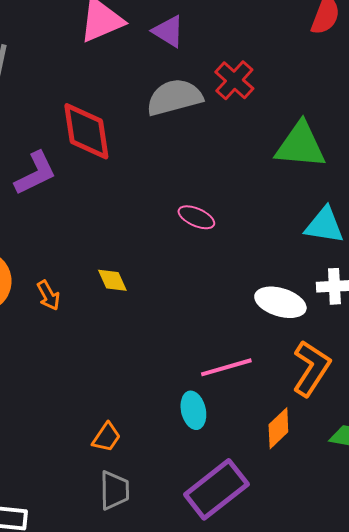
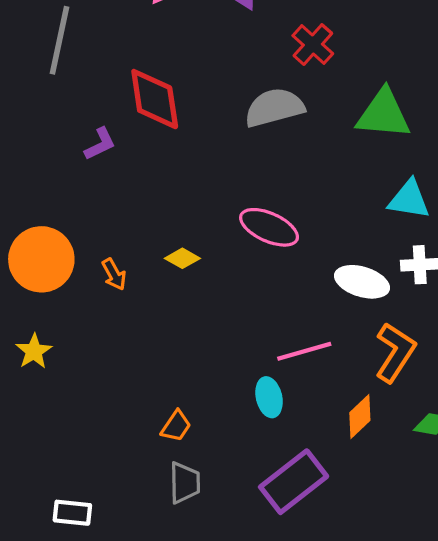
gray semicircle: (174, 97) -> (274, 108), moved
purple L-shape: (35, 173) -> (100, 144), size x0.7
pink ellipse: (196, 217) -> (269, 227), moved, size x1.5
yellow diamond: (112, 280) -> (182, 258), turned -36

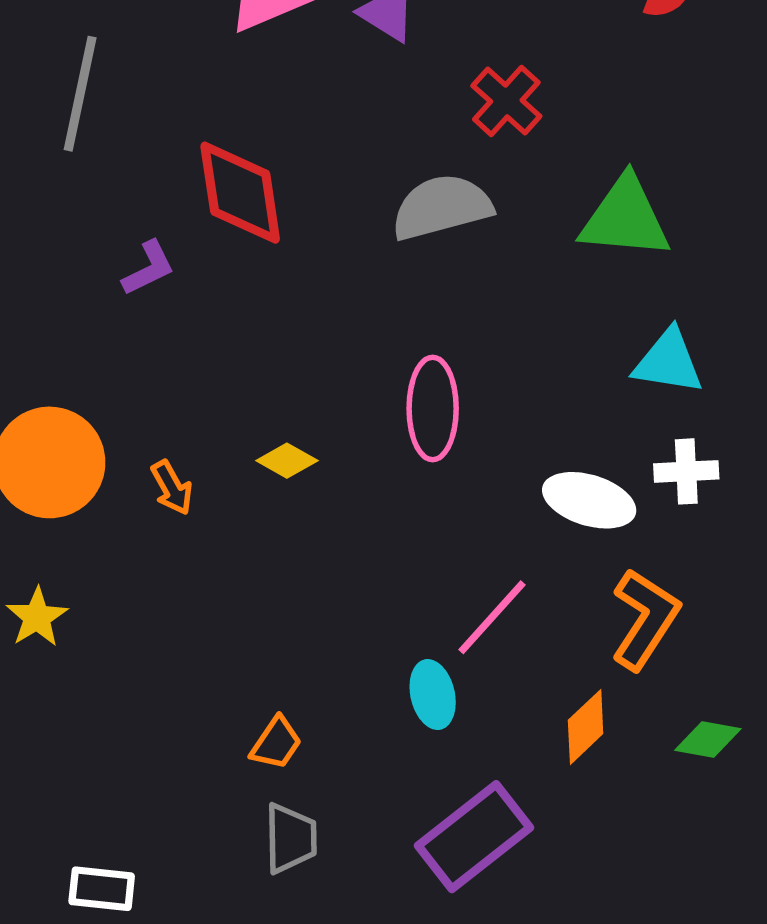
pink ellipse: (269, 227) -> (433, 409), turned 66
pink line: (304, 351) -> (492, 617), turned -32

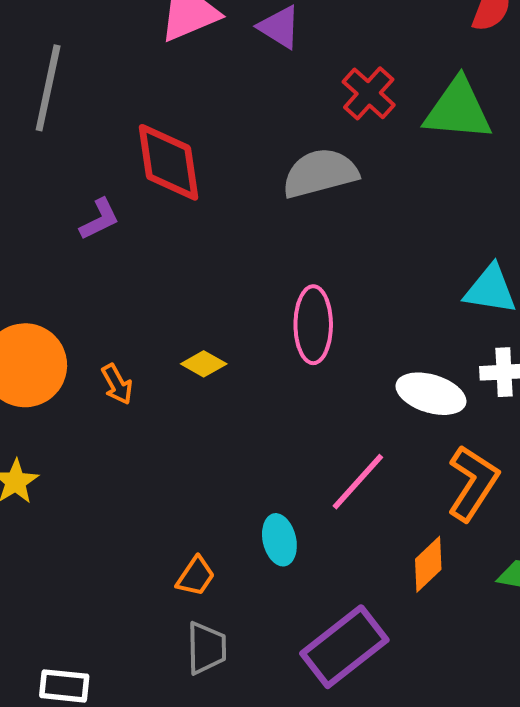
green triangle: (625, 218) -> (458, 110), moved
cyan ellipse: (433, 695) -> (279, 540), moved

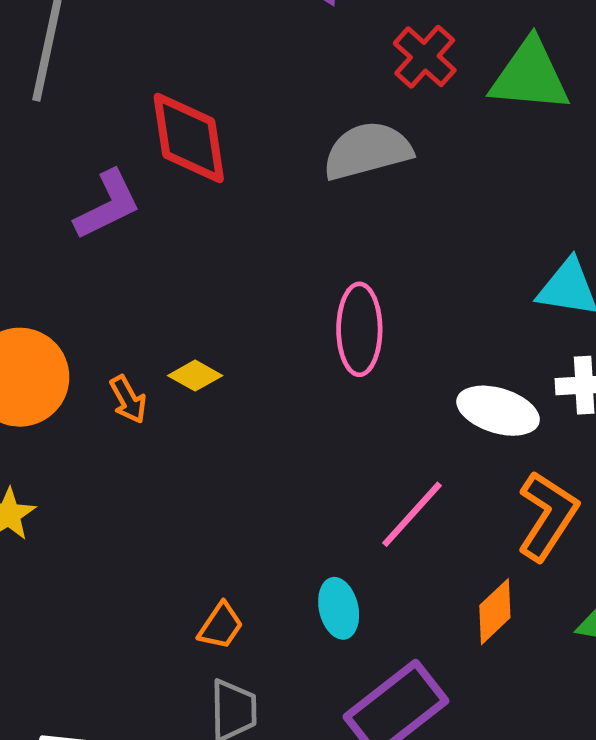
purple L-shape: (99, 219) -> (107, 205), size x1.4
yellow diamond: (204, 364) -> (195, 376), moved
cyan ellipse: (279, 540) -> (339, 608), moved

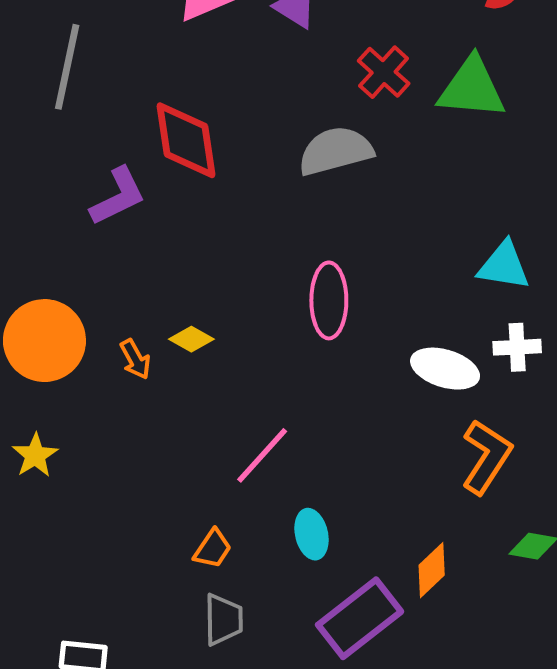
pink line: (412, 514) -> (262, 455), moved
orange diamond: (495, 612) -> (432, 570), moved

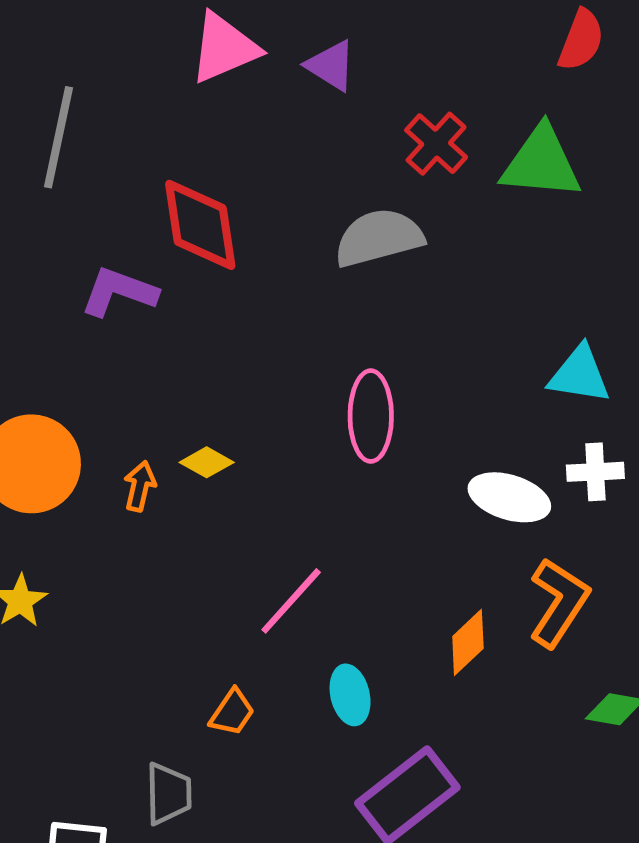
purple L-shape: (118, 196) -> (119, 292), turned -134
orange arrow: (135, 359) -> (140, 486), turned -138
orange diamond: (432, 570) -> (468, 642), moved
gray trapezoid: (223, 620) -> (168, 794), moved

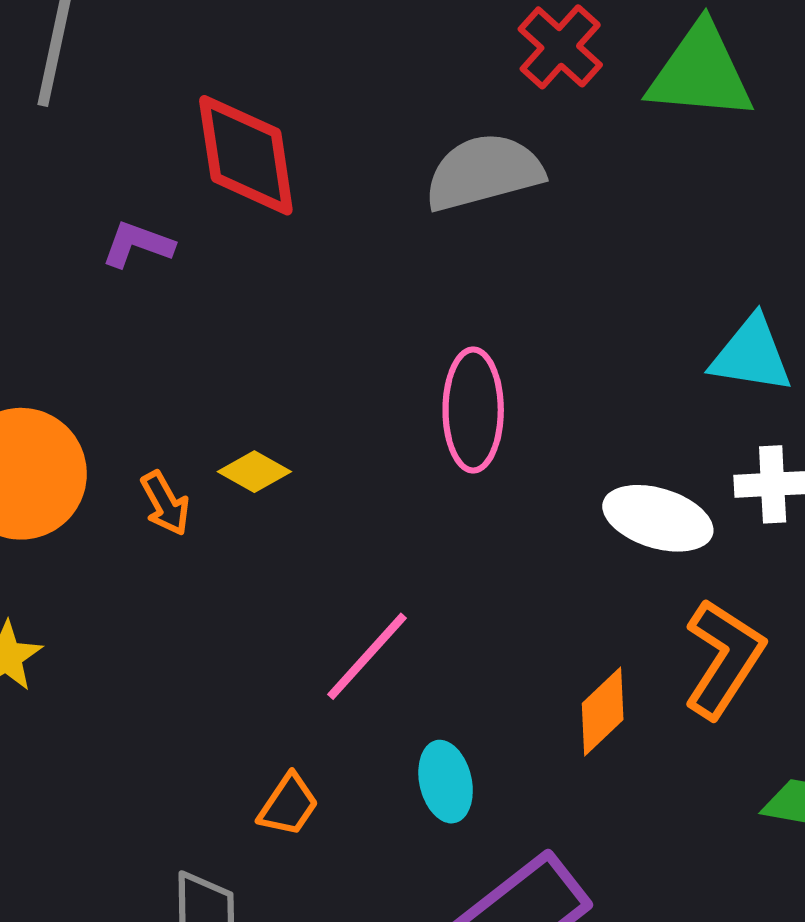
purple L-shape: (119, 292) -> (138, 244), size x0.7
orange arrow: (140, 486) -> (165, 503), turned 138

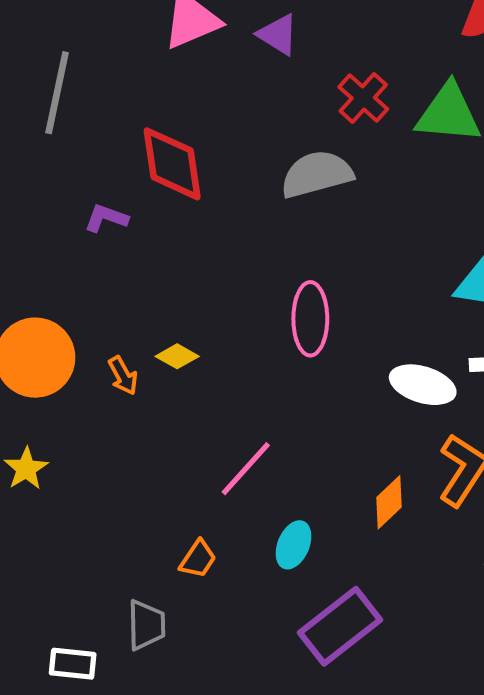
cyan ellipse: (446, 782) -> (294, 545), turned 36

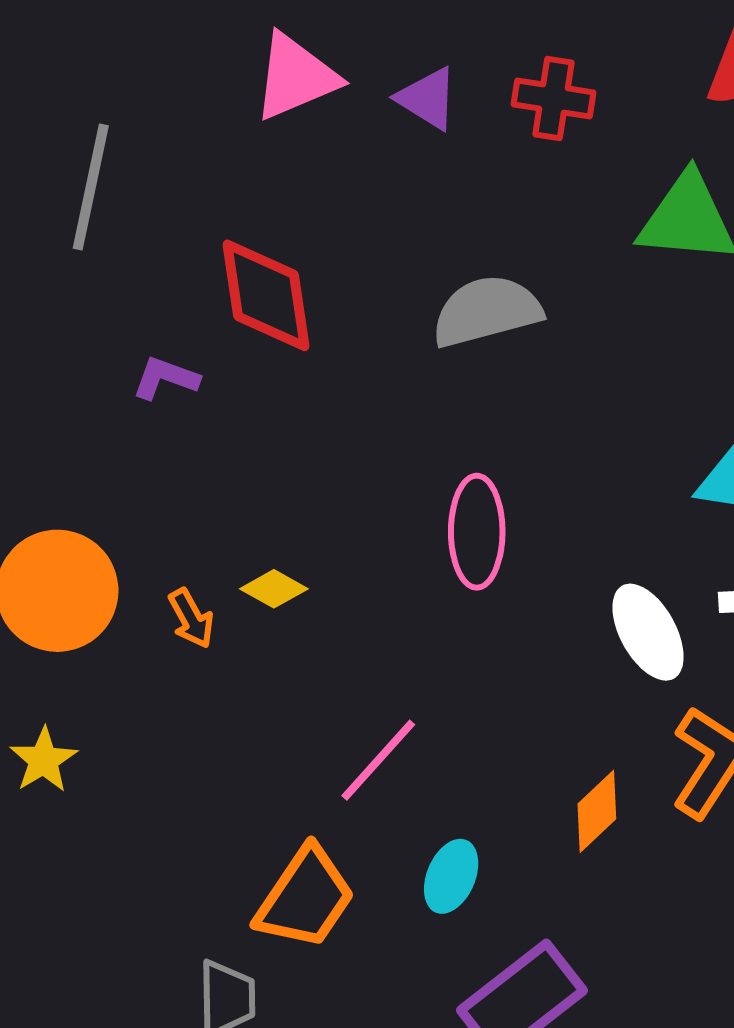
red cross: (363, 98) -> (554, 98), moved, turned -33
white ellipse: (423, 385) -> (648, 632), turned 44
orange trapezoid: (198, 559) -> (305, 898), size x1.8

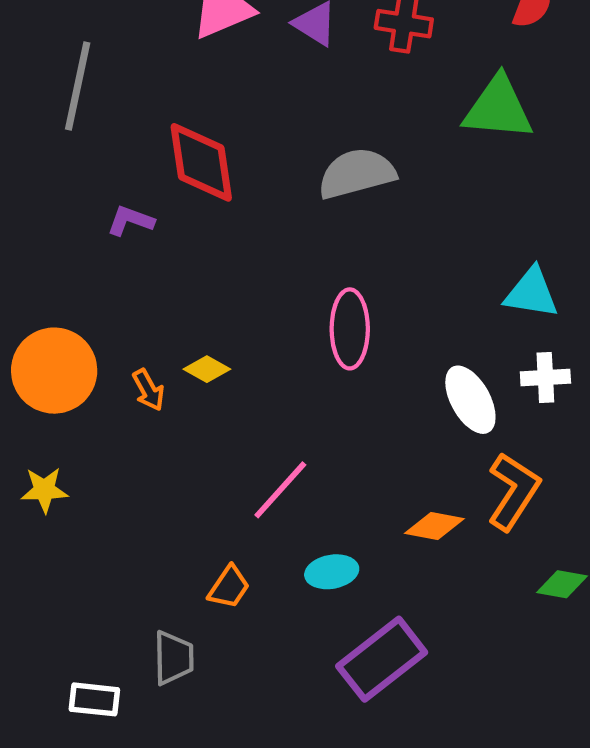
yellow star: (43, 760) -> (44, 490), turned 30
orange diamond: (597, 811) -> (434, 526), turned 54
cyan ellipse: (451, 876) -> (332, 572), turned 57
orange trapezoid: (305, 898) -> (229, 587), size x0.6

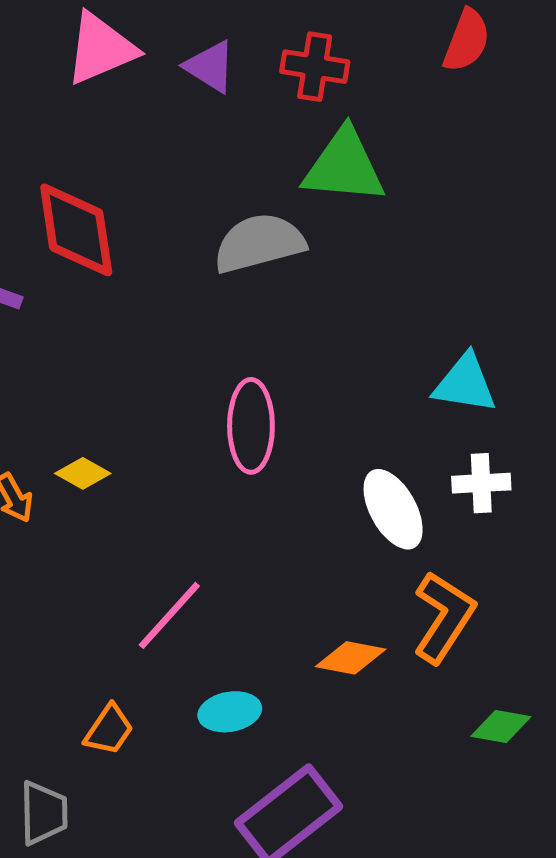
green triangle: (498, 108) -> (344, 166), moved

